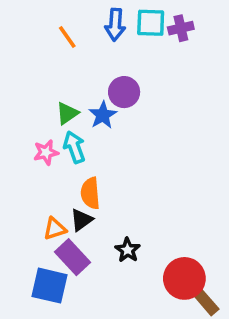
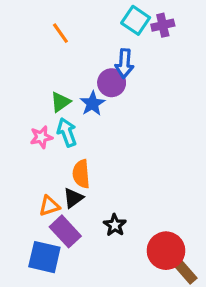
cyan square: (151, 23) -> (136, 20), turned 32
blue arrow: (115, 25) -> (124, 64), moved

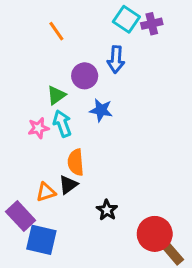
purple circle: (112, 83) -> (85, 76), moved
blue star: (92, 104) -> (101, 110), moved, turned -30
purple rectangle: (65, 231) -> (21, 216), moved

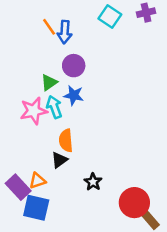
purple cross: (152, 24) -> (146, 13), moved
blue arrow: (116, 59) -> (65, 32), moved
blue star: (101, 110) -> (74, 95), moved
pink star: (38, 128) -> (34, 111), size x1.5
orange triangle: (46, 192) -> (37, 181), moved

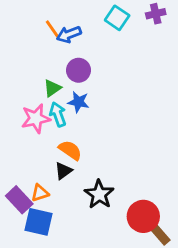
blue arrow: (65, 32) -> (69, 34), turned 65
orange semicircle: (66, 141) -> (70, 150), turned 130
black star: (93, 182) -> (99, 194), size x1.5

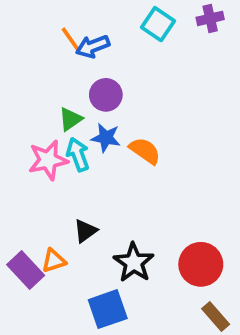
orange semicircle: (70, 150) -> (145, 151), moved
red circle: (143, 216) -> (201, 264), moved
blue square: (39, 222) -> (108, 309), moved, turned -32

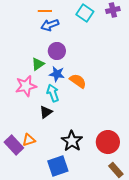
orange line: (70, 39) -> (45, 11), moved, turned -56
cyan arrow: (78, 154) -> (53, 93), moved
black triangle: (85, 231) -> (46, 112), moved

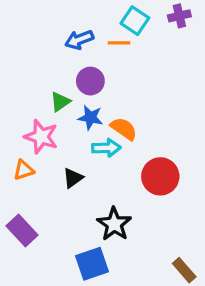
orange line: (45, 11) -> (119, 43), moved
pink star: (26, 86) -> (41, 137), turned 30
cyan arrow: (53, 93) -> (106, 148), moved, turned 108
orange triangle: (29, 140) -> (24, 170), moved
red circle: (108, 142) -> (160, 176), moved

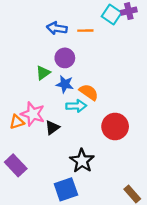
cyan square: (135, 21) -> (112, 15), moved
blue arrow: (79, 40) -> (57, 28), turned 30
pink star: (41, 137) -> (33, 114), moved

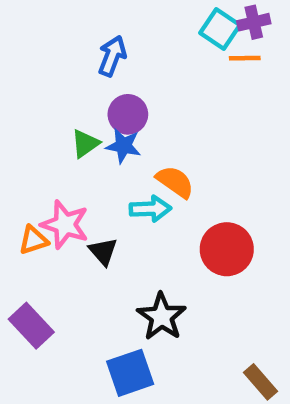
blue arrow: (57, 28) -> (112, 56), turned 102
orange line: (85, 31) -> (245, 58), moved
blue star: (65, 84) -> (123, 146), moved
black triangle: (52, 128) -> (103, 251), turned -35

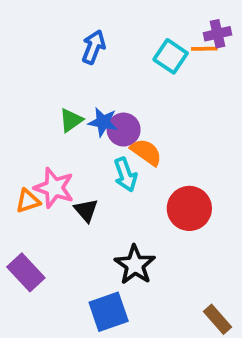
purple cross: (254, 22) -> (218, 34), moved
cyan square: (220, 29) -> (171, 56), moved
purple circle: (128, 114) -> (124, 130), moved
cyan arrow: (150, 209) -> (125, 175), turned 72

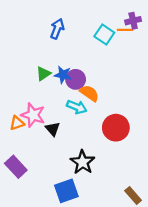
cyan arrow: (125, 175) -> (77, 107), turned -48

